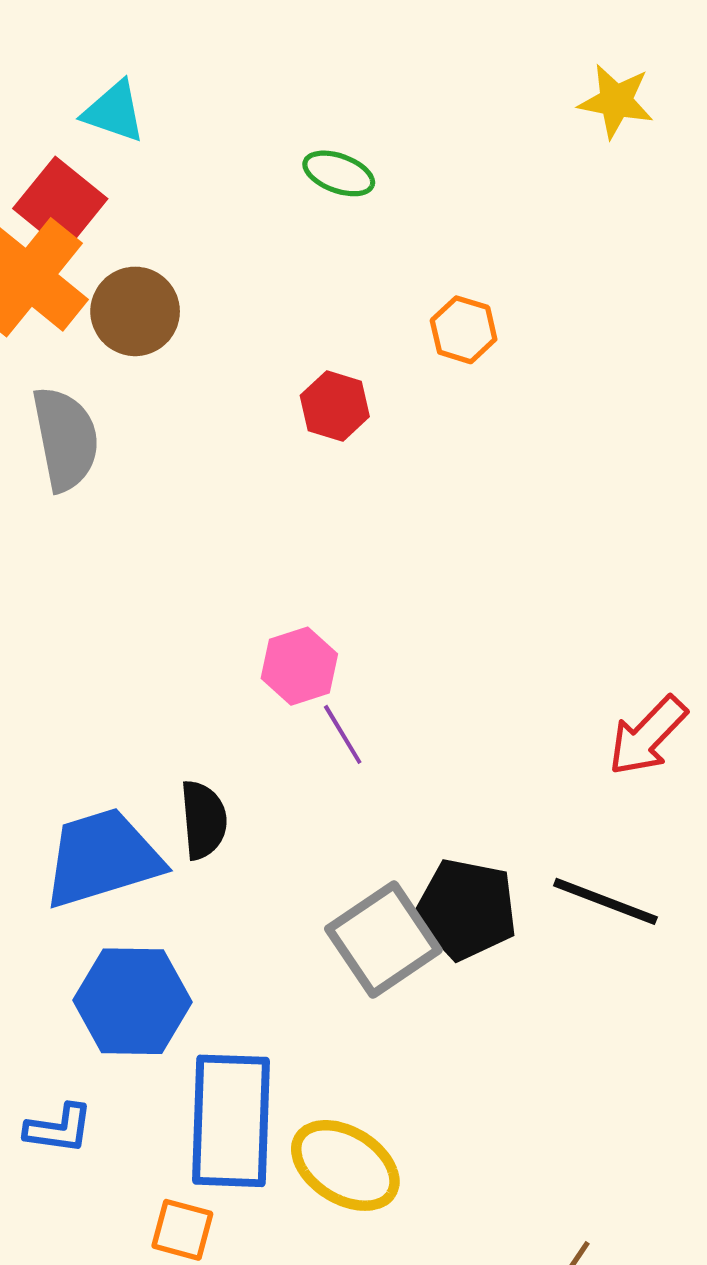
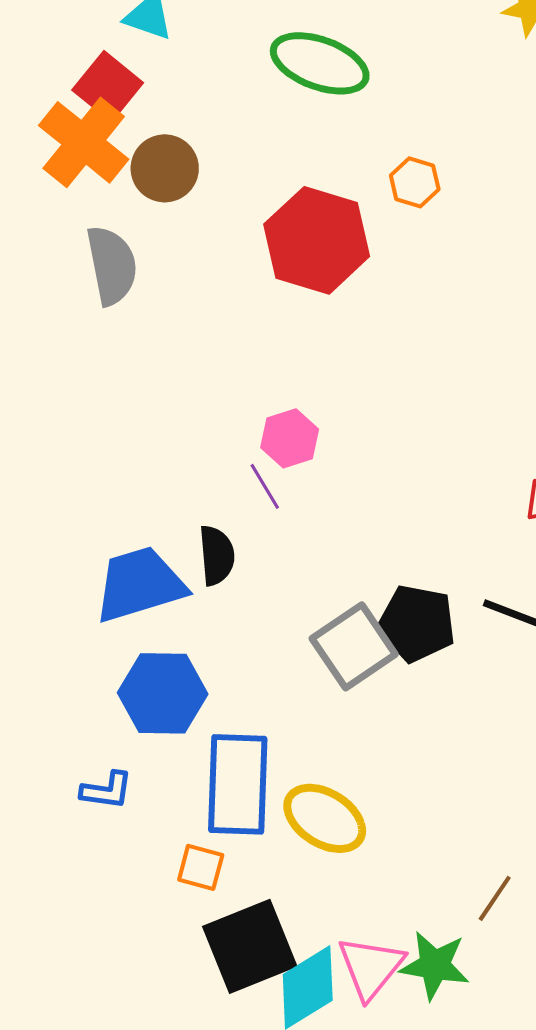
green ellipse: (339, 173) -> (320, 63), size x1.8
red hexagon: (335, 406) -> (317, 240), size x2.0
purple line: (343, 734) -> (265, 486), moved

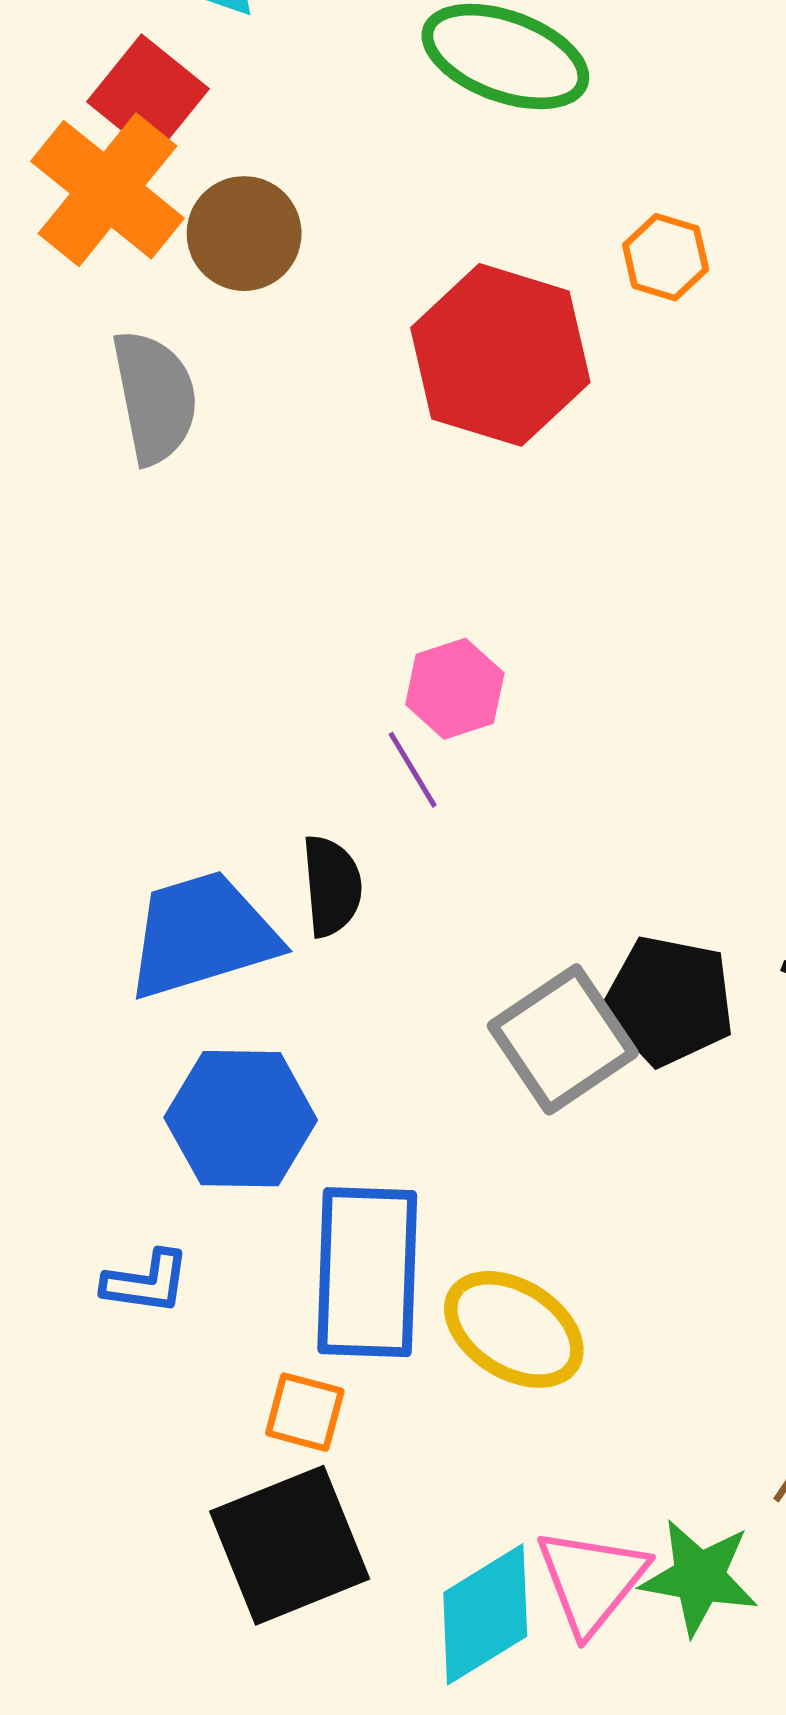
black square: (250, 946) -> (290, 1545), moved

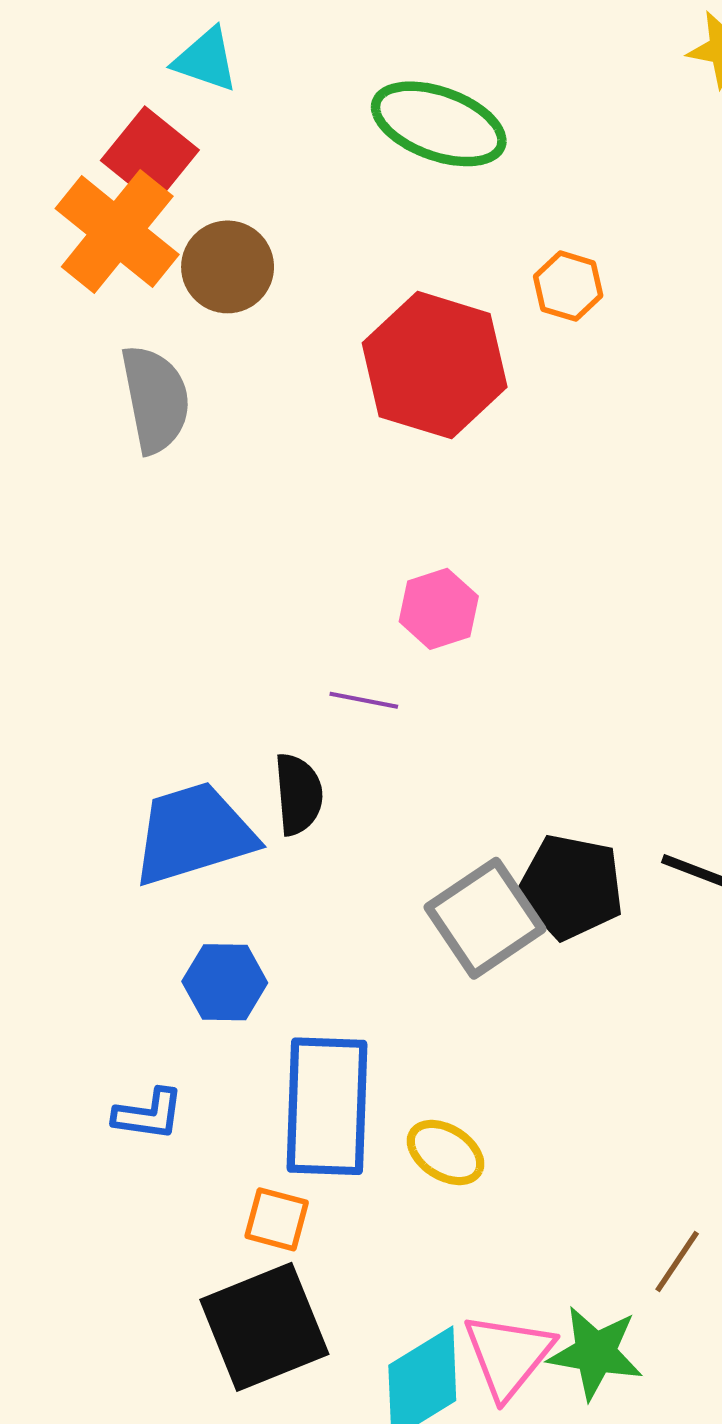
pink hexagon: (455, 689) -> (439, 609), moved
purple line: (413, 770) -> (364, 700), turned -48
blue hexagon: (241, 1119) -> (225, 982), size x0.7
yellow ellipse: (514, 1329) -> (446, 1153), size x0.7

